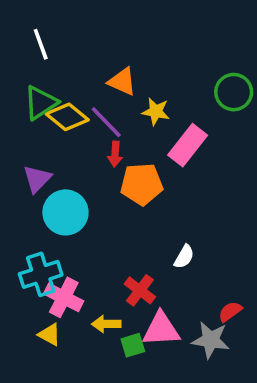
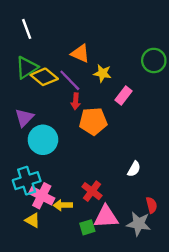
pink rectangle: (188, 145) -> (123, 95), size x0.7
white semicircle: (184, 257) -> (134, 169), moved
red semicircle: (230, 312) -> (151, 205), turned 112
yellow arrow: (106, 324) -> (63, 205), moved

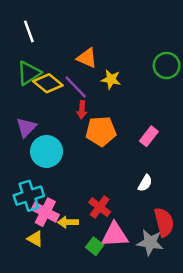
pink rectangle: (123, 95) -> (149, 136), moved
red semicircle: (151, 205) -> (164, 222), size x1.6
green square: (87, 227) -> (95, 246), turned -35

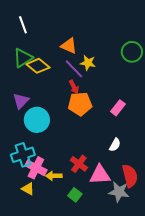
purple line: (76, 87) -> (74, 69), moved
red arrow: (82, 110) -> (74, 87), moved, turned -32
pink triangle: (115, 235) -> (100, 175), moved

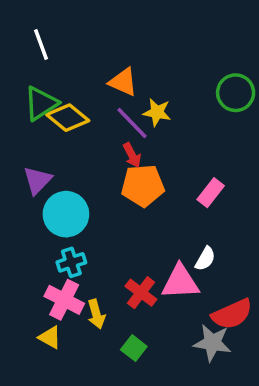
cyan cross: (23, 155) -> (71, 262), moved, size x0.7
pink triangle: (100, 175) -> (180, 282), moved
yellow arrow: (54, 176) -> (96, 314), turned -105
red semicircle: (130, 176) -> (232, 314), turned 80

